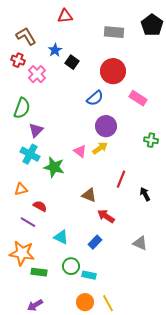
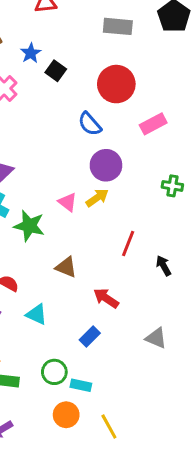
blue semicircle: (95, 98) -> (90, 124), turned 90
pink rectangle: (138, 98) -> (153, 124), turned -60
brown triangle: (89, 195) -> (66, 267), moved
cyan triangle: (61, 237) -> (37, 314), moved
orange circle: (85, 302) -> (66, 415), moved

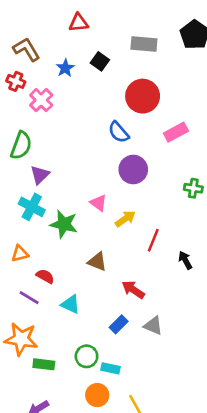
black square: (56, 71) -> (100, 61), moved
yellow arrow: (97, 198) -> (125, 219), moved
gray triangle: (156, 338) -> (153, 326), moved

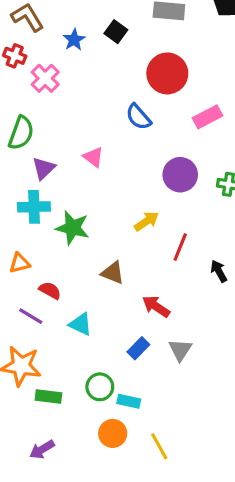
purple circle: (133, 169) -> (180, 175), moved
pink triangle: (99, 203) -> (93, 157), moved
cyan cross: (32, 207) -> (34, 207), turned -30
gray triangle: (153, 326) -> (180, 350), turned 40

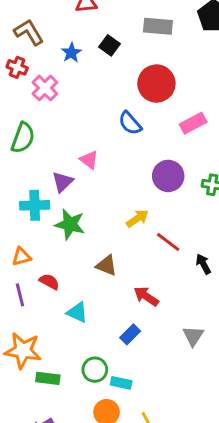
purple triangle: (44, 168) -> (63, 182), moved
red line: (180, 247) -> (168, 242), turned -75
purple line: (31, 316) -> (20, 295), moved, turned 45
gray triangle: (180, 350) -> (193, 336), moved

